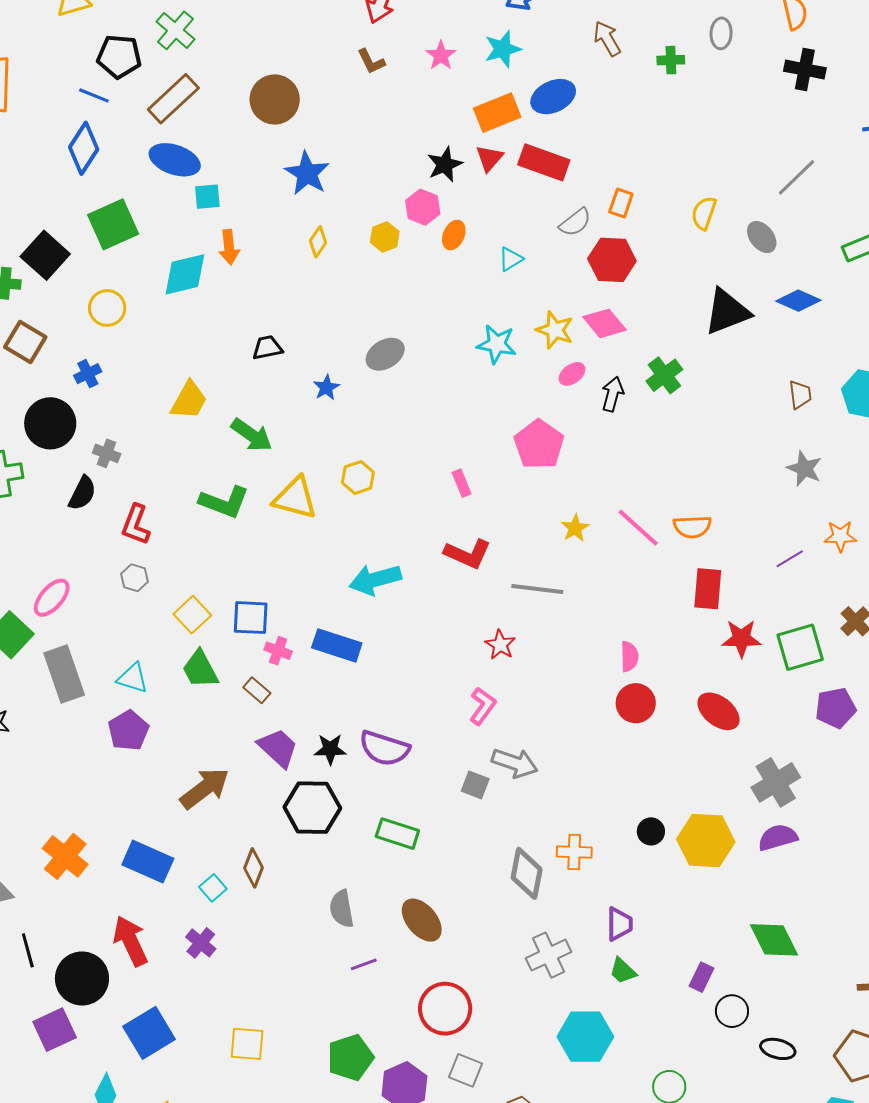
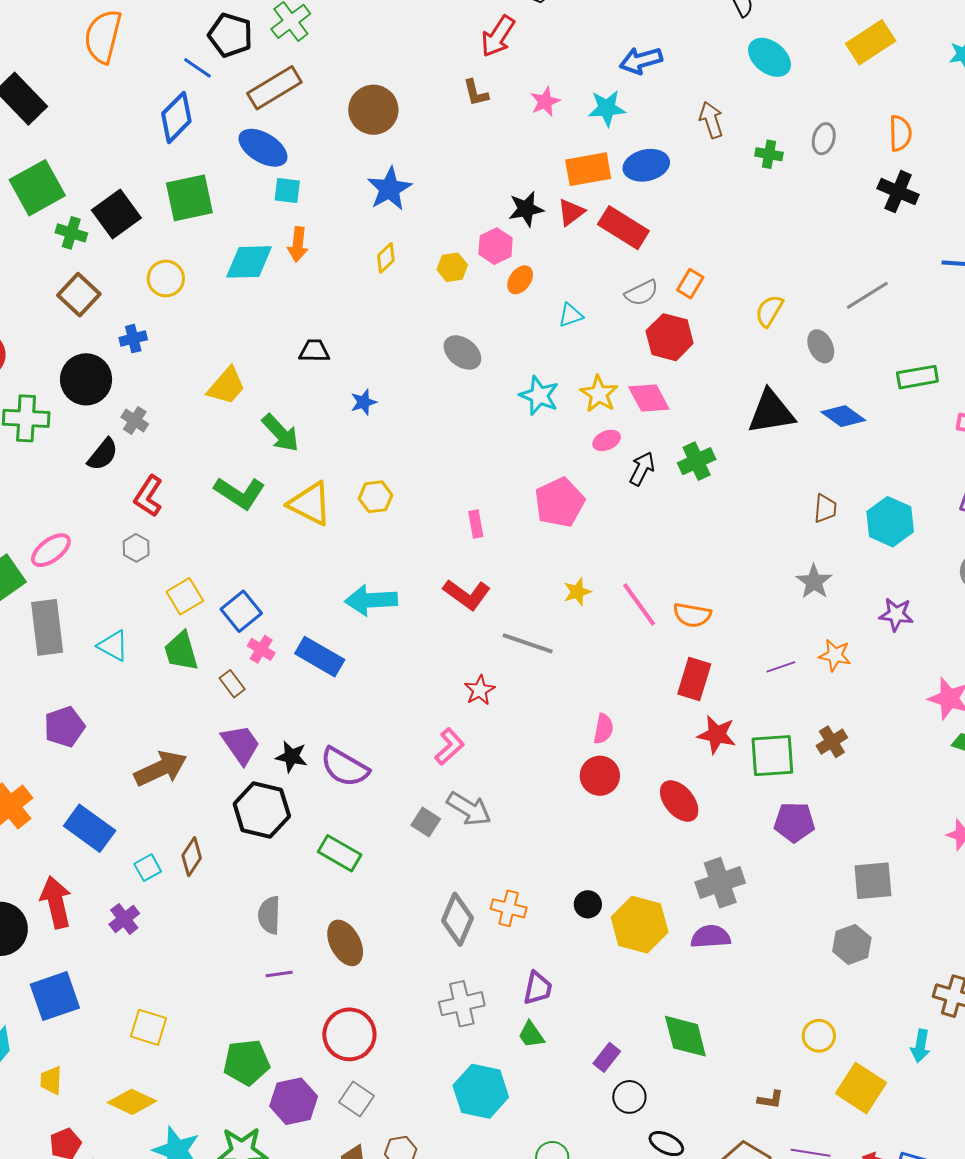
gray ellipse: (385, 354) -> (462, 352), moved, turned 57
blue square: (251, 618) -> (241, 611), turned 36
purple pentagon: (128, 731) -> (64, 727), moved

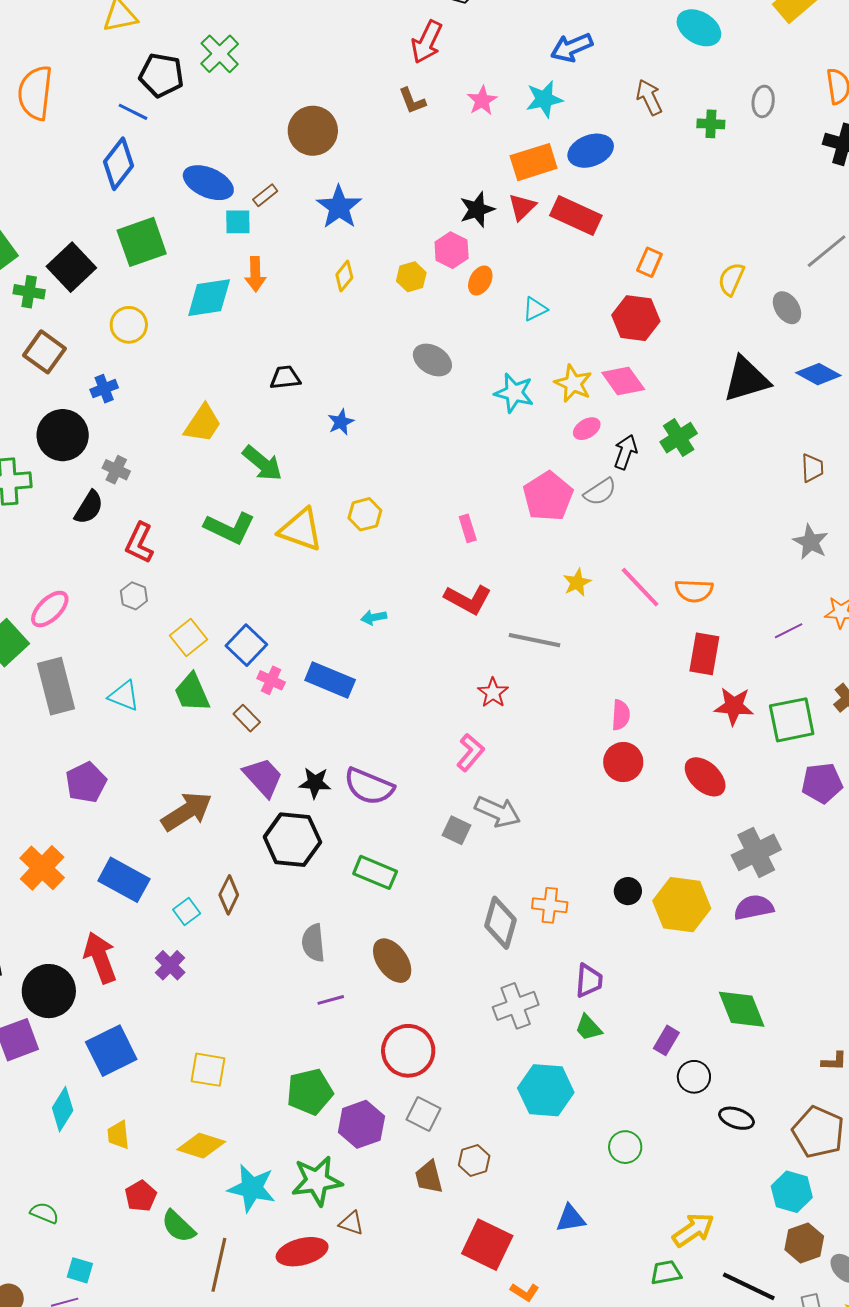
brown rectangle: (274, 88) -> (265, 195), moved, size x0.5
gray semicircle: (641, 293) -> (600, 492), moved
cyan arrow: (371, 600) -> (374, 617), size x0.5

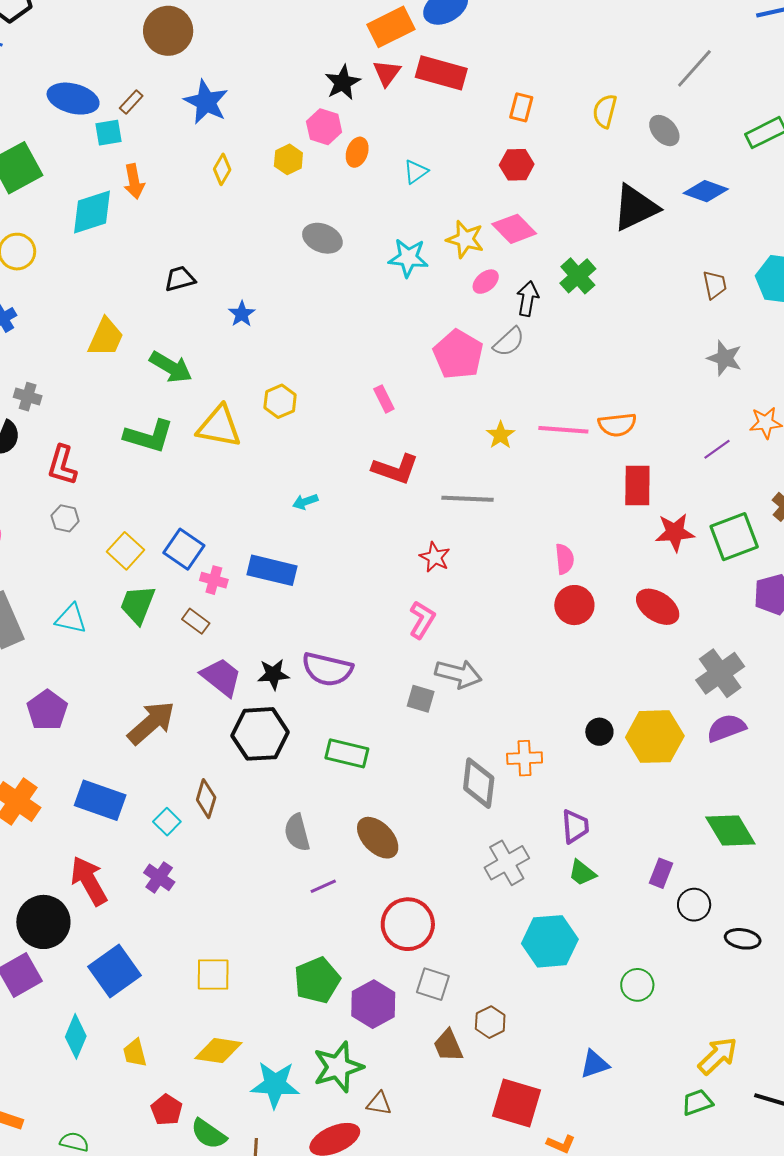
red hexagon: (636, 318) -> (517, 165), size x0.7
pink line: (640, 587) -> (563, 430), turned -33
green trapezoid: (192, 692) -> (138, 605), turned 54

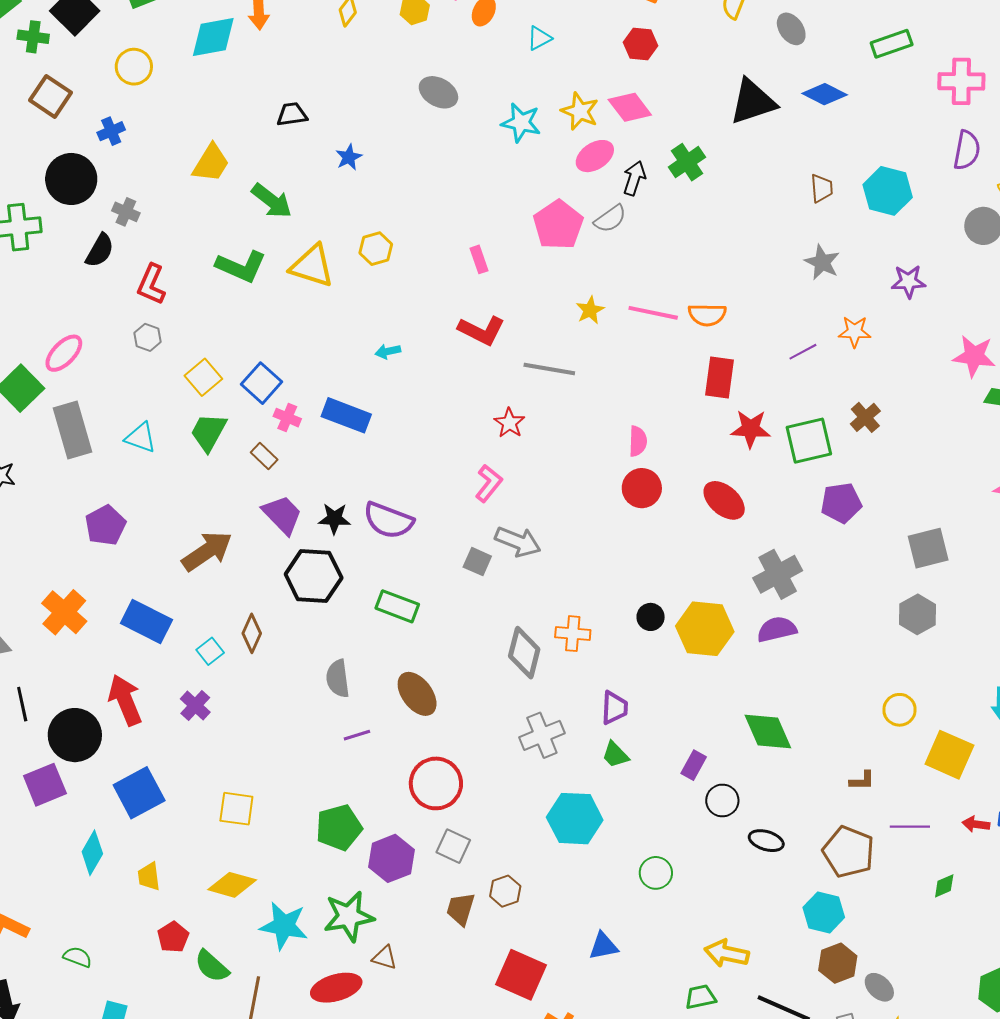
pink ellipse: (486, 282) -> (595, 156), size x1.4
brown trapezoid: (448, 1046) -> (461, 909), turned 33
yellow arrow: (718, 1056) -> (727, 953), turned -132

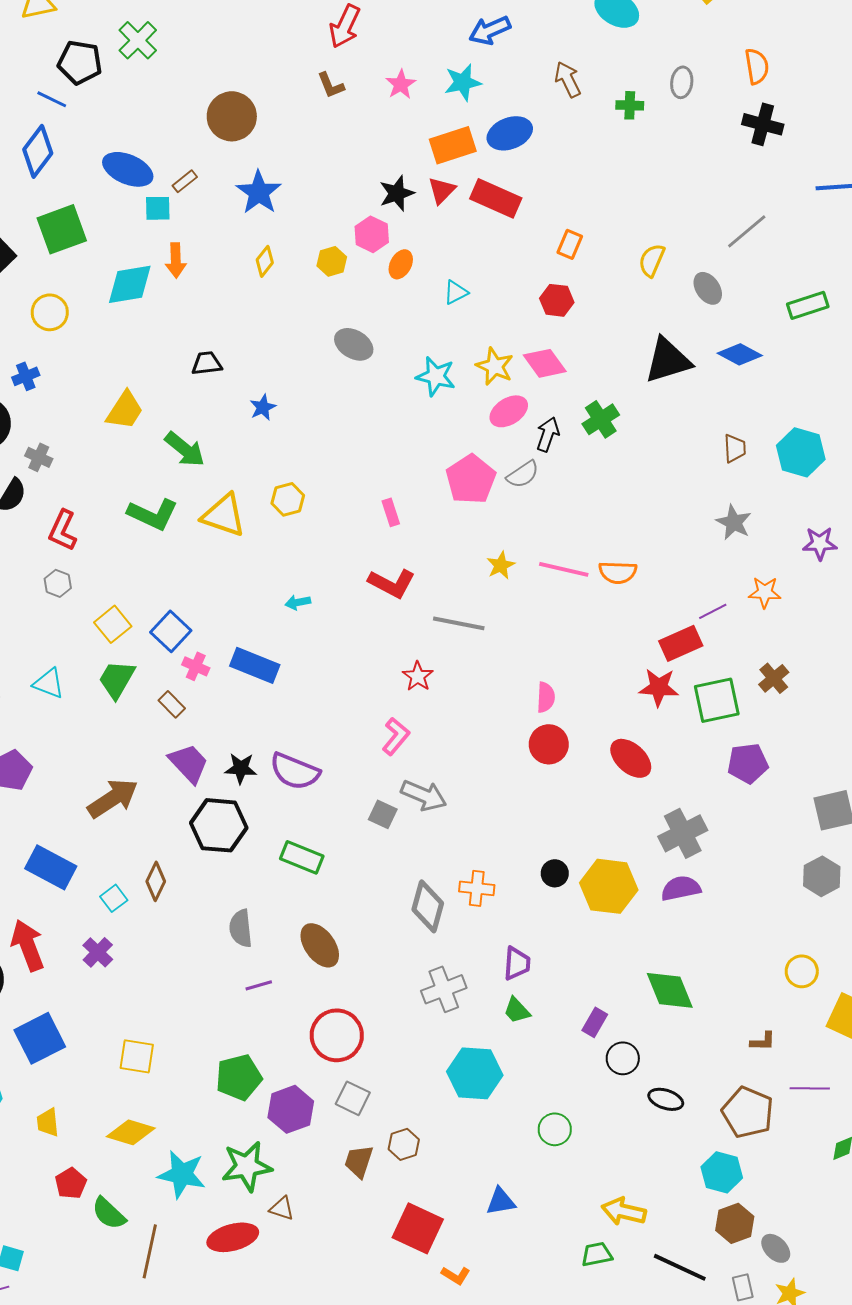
red rectangle: (720, 377) -> (681, 643), moved, turned 57

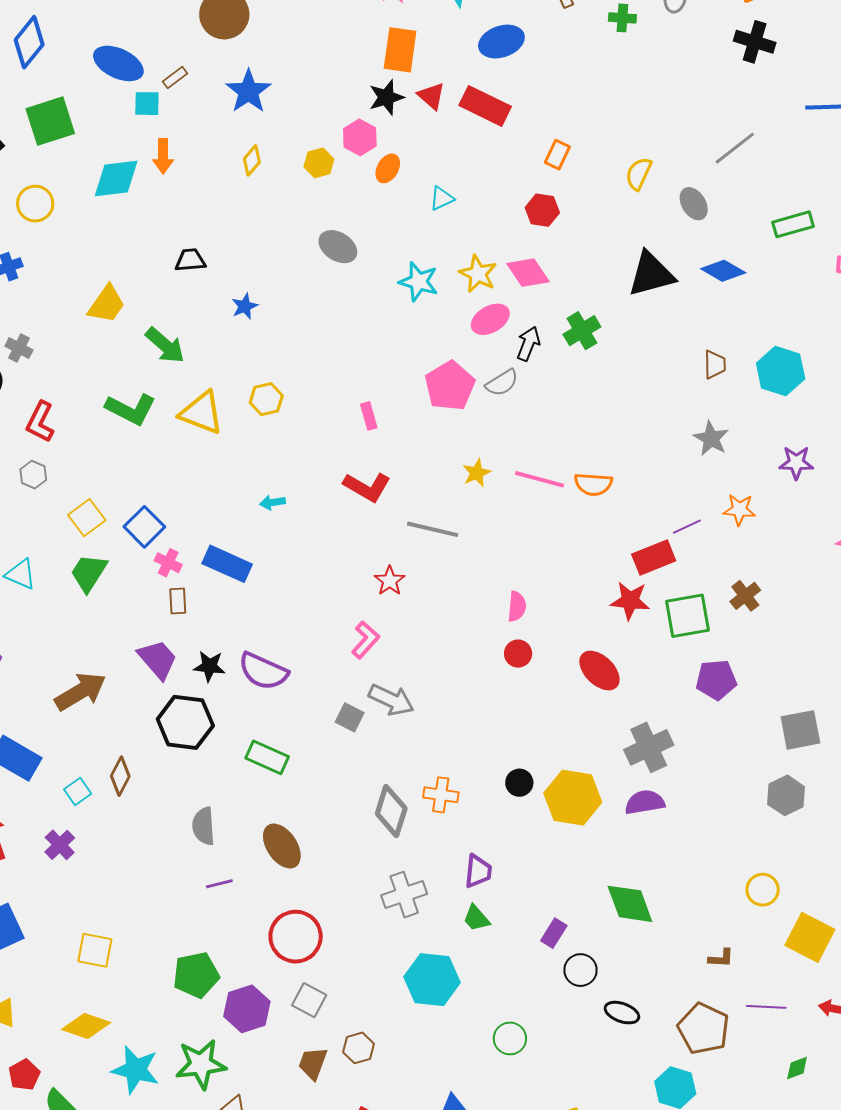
orange rectangle: (453, 145) -> (400, 50), moved, turned -66
red triangle: (442, 190) -> (431, 96), turned -36
brown rectangle: (172, 704) -> (178, 601), moved, turned 40
red circle: (549, 744) -> (518, 654), size x0.7

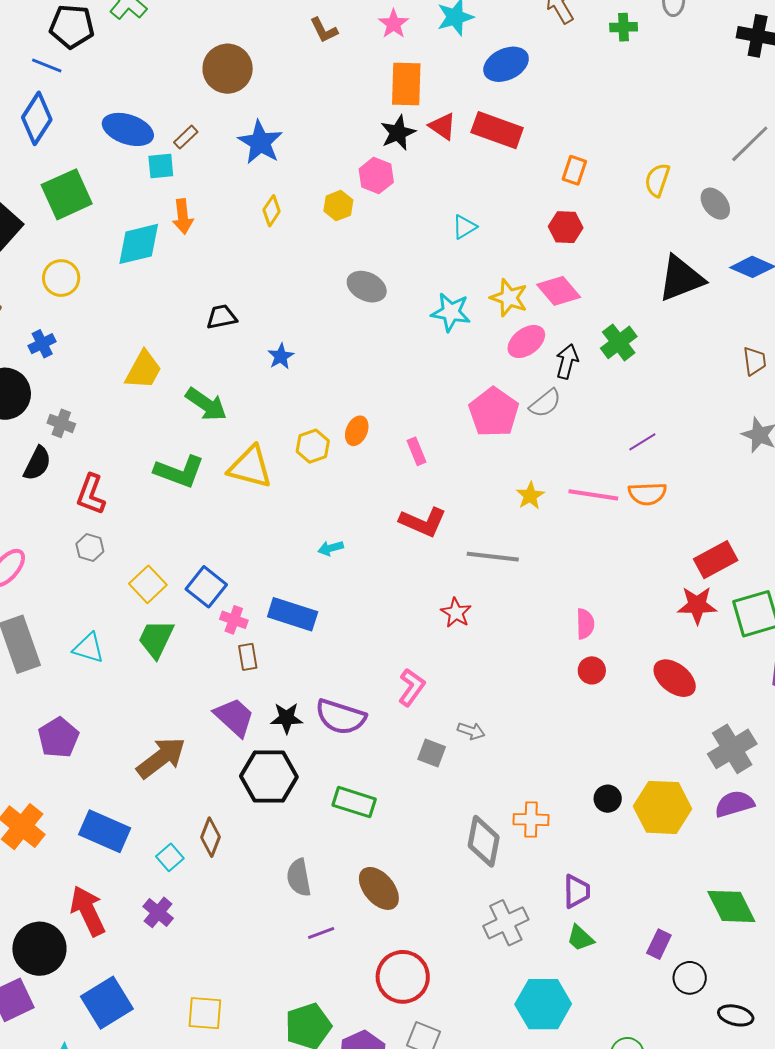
orange ellipse: (388, 168) -> (357, 431), moved
purple line: (687, 527) -> (642, 442), moved
pink L-shape: (365, 640) -> (412, 687), moved
gray arrow: (391, 700) -> (471, 731), size x0.6

